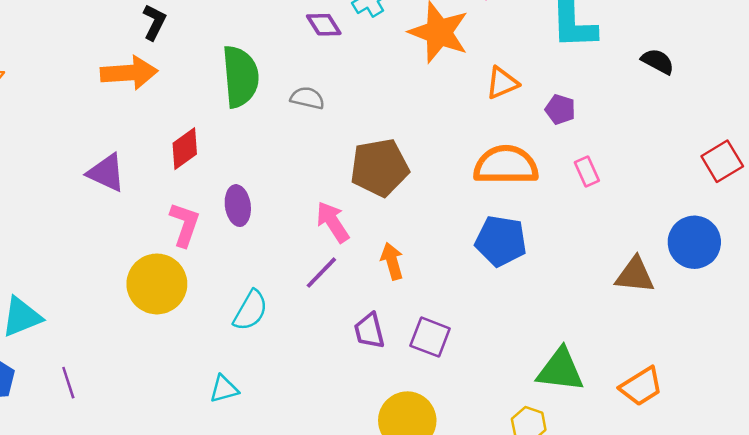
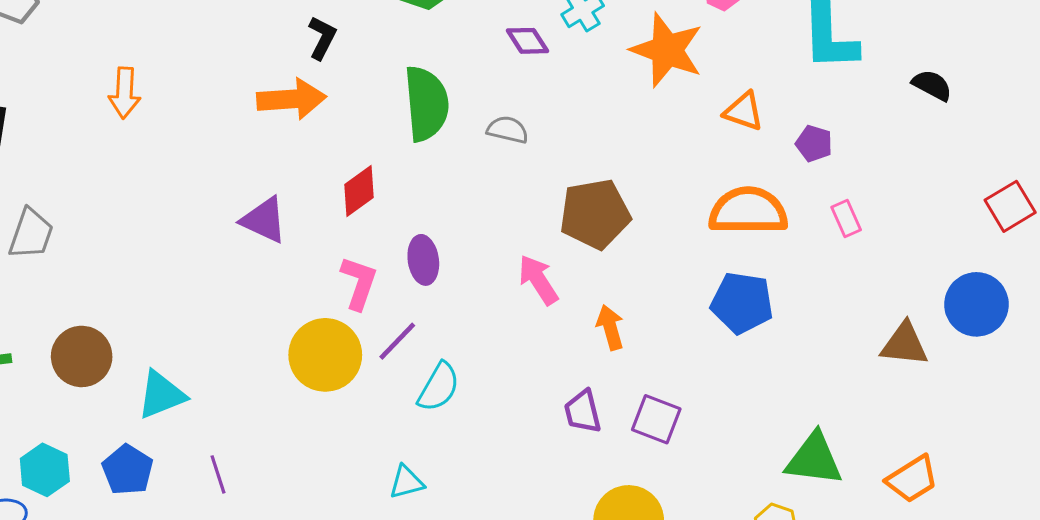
orange triangle: (502, 83) -> (744, 111), turned 42
purple line: (321, 273) -> (397, 341), moved

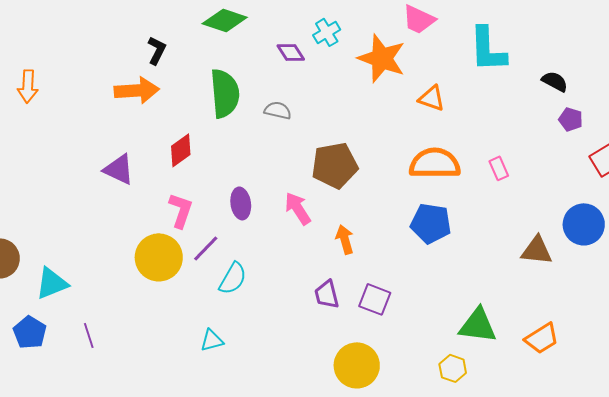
purple pentagon: (814, 143) -> (571, 119), moved
purple ellipse: (423, 260) -> (241, 203), moved

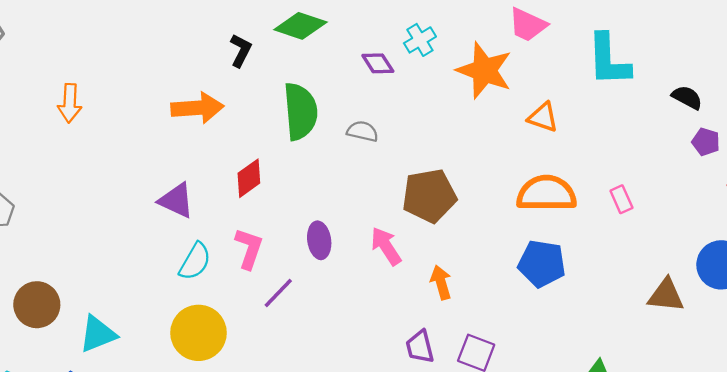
black L-shape: (157, 50) -> (241, 50), moved
yellow circle: (159, 257) -> (199, 333), moved
cyan semicircle: (233, 278) -> (195, 261), moved

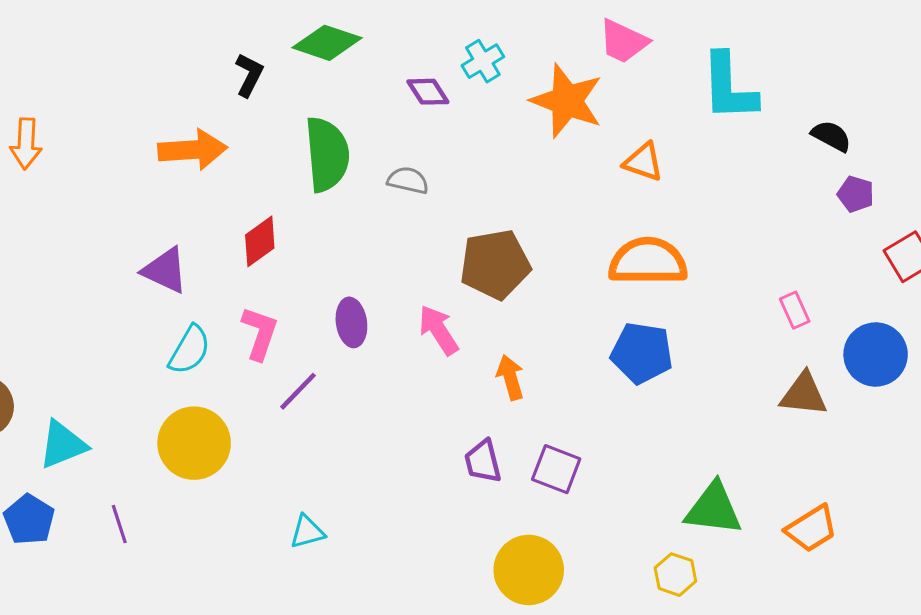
pink rectangle: (621, 199) -> (795, 310), moved

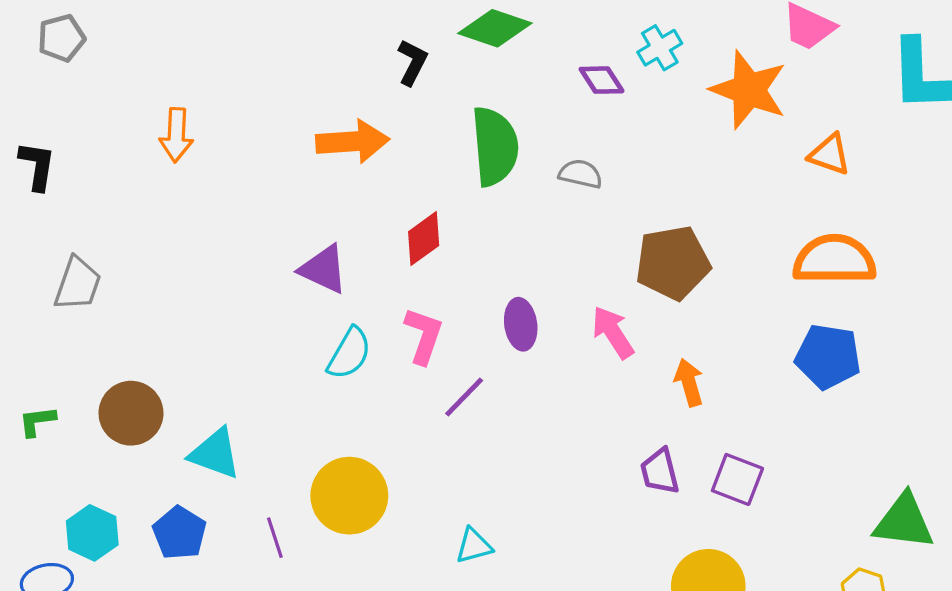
yellow circle: (194, 443) -> (349, 496), moved
cyan triangle: (63, 445) -> (215, 454), turned 42

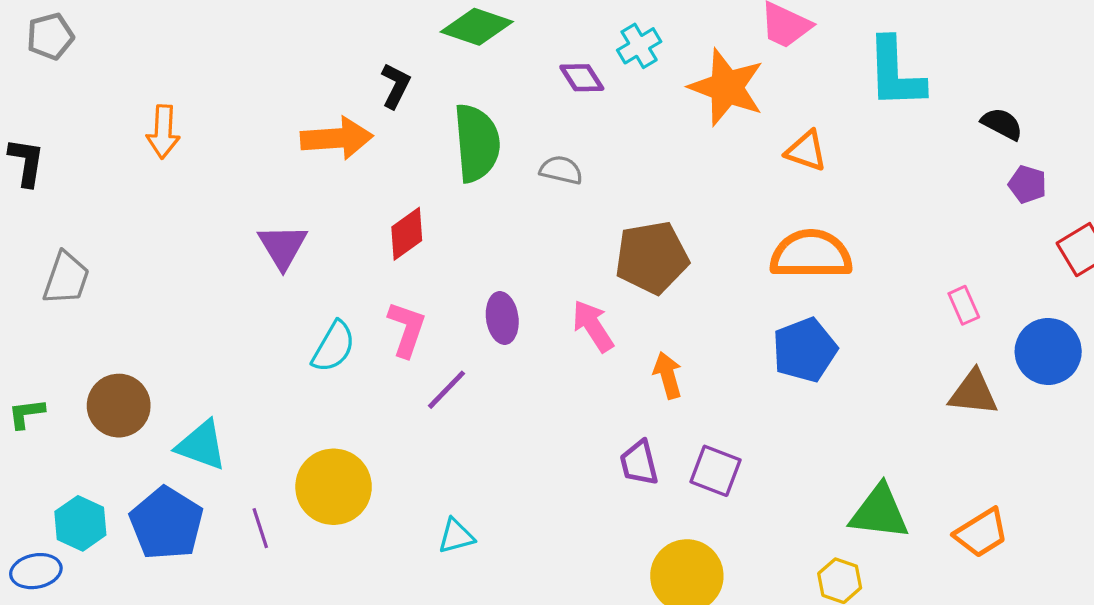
black L-shape: (412, 62) -> (396, 86), moved
purple triangle: (323, 269) -> (283, 246), moved, turned 34
blue pentagon: (828, 357) -> (805, 350), turned -30
blue pentagon: (180, 533) -> (166, 523), size x1.4

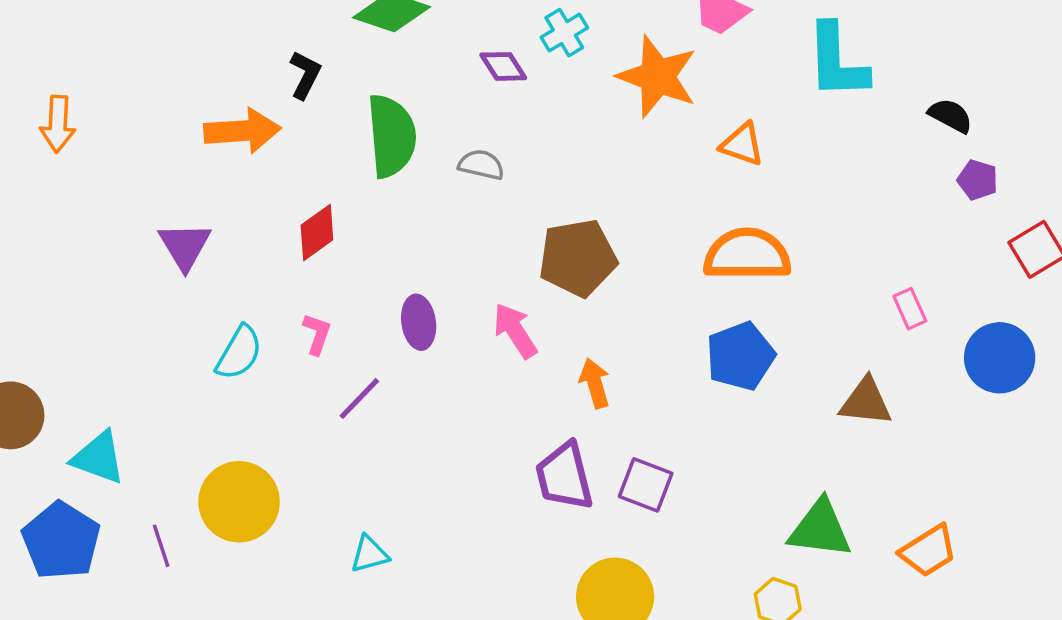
pink L-shape: (407, 329) -> (317, 334), size x0.7
brown triangle: (973, 393) -> (866, 402), moved
purple trapezoid: (639, 463) -> (564, 476), size x1.4

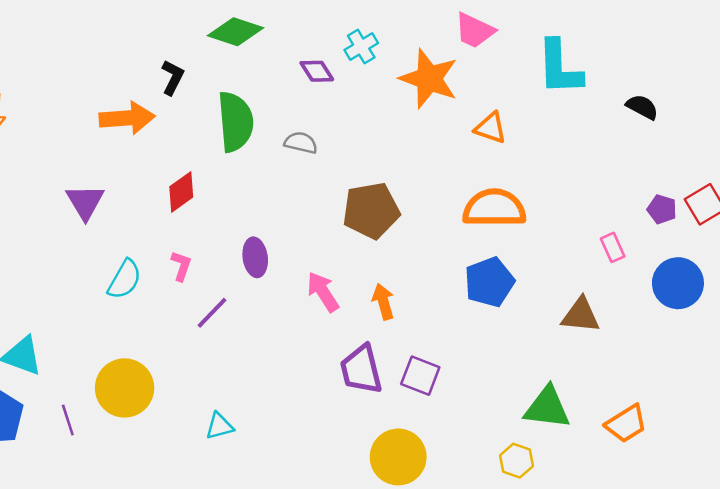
purple pentagon: (978, 180) -> (662, 209), moved
pink arrow: (515, 331) -> (323, 292), moved

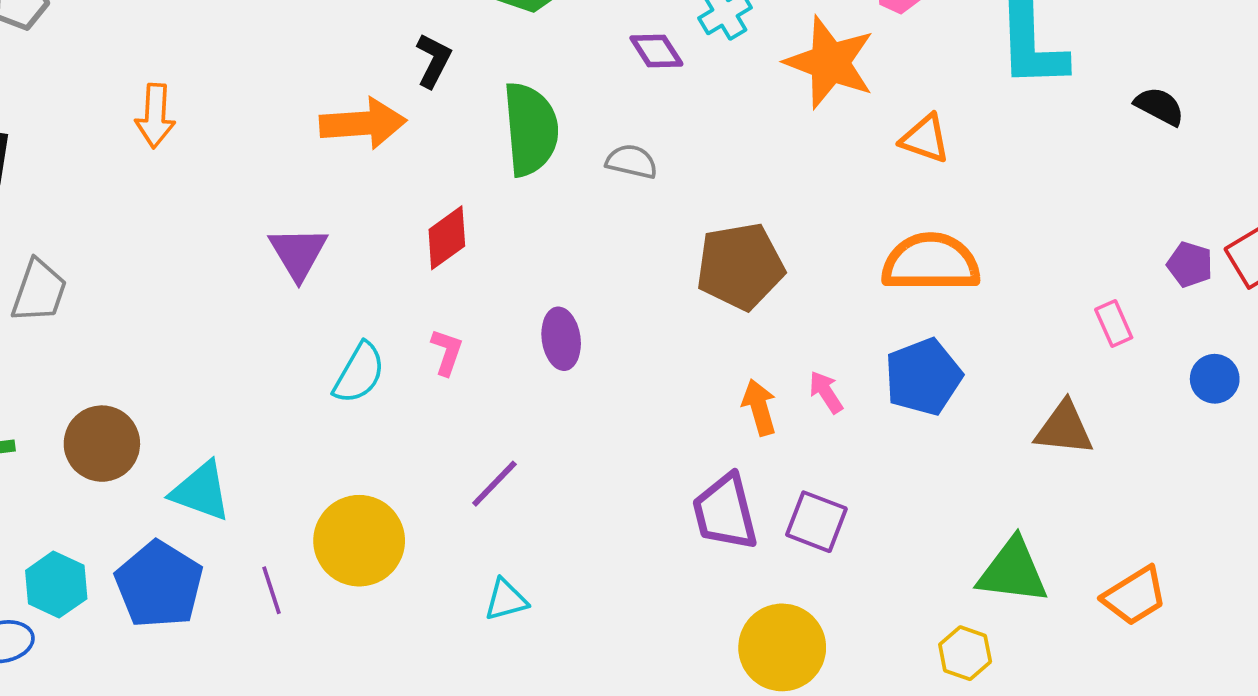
blue circle: (678, 283) -> (1215, 379), size x0.6
pink arrow: (323, 292) -> (826, 392), moved, size x0.7
purple line: (212, 313) -> (494, 484), moved

